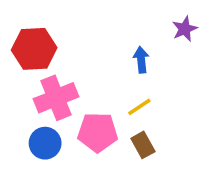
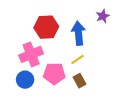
red hexagon: (34, 49) -> (46, 27), moved
blue arrow: (141, 60) -> (79, 33), size x1.6

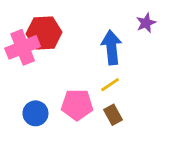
red hexagon: (46, 27) -> (44, 33), moved
pink cross: (31, 54) -> (23, 47), moved

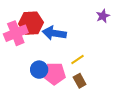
blue arrow: (112, 47) -> (54, 33), moved, turned -75
blue circle: (35, 113) -> (39, 70), moved

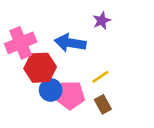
purple star: (103, 16) -> (102, 21), moved
red hexagon: (31, 23) -> (40, 68), moved

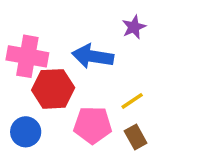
pink cross: (21, 43) -> (27, 56), turned 32
blue circle: (51, 90) -> (26, 132), moved

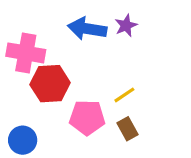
blue arrow: (93, 56) -> (87, 29), moved
blue circle: (26, 132) -> (23, 140), moved

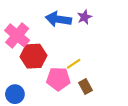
pink cross: (26, 53) -> (17, 35), turned 30
yellow line: (124, 95) -> (74, 64), moved

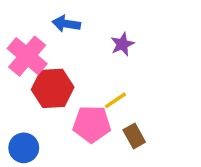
purple star: (84, 17) -> (122, 44), moved
blue arrow: (58, 19) -> (66, 24), moved, size x0.7

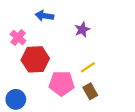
pink cross: (27, 56) -> (18, 38), size x0.6
yellow line: (116, 100) -> (88, 67), moved

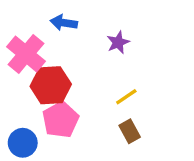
pink cross: (18, 38) -> (26, 54), size x1.6
pink pentagon: (62, 83) -> (61, 120), moved, turned -30

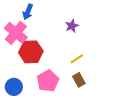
blue arrow: (64, 23) -> (28, 12), moved, turned -77
pink pentagon: (61, 120) -> (48, 81), moved

